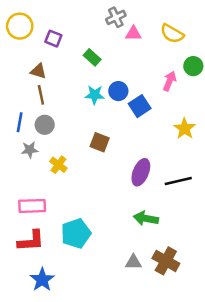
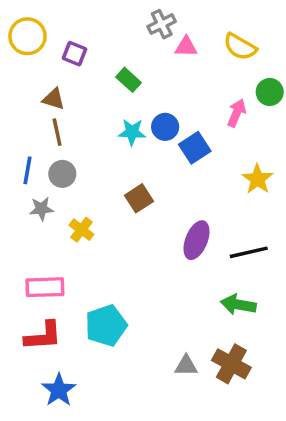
brown square: (100, 142) -> (139, 198), turned 36
green arrow: (146, 218) -> (238, 305), moved

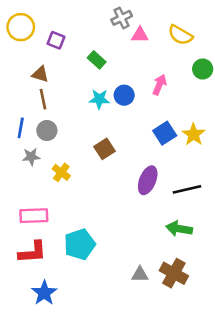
pink arrow: (237, 113) -> (159, 85), moved
blue square: (195, 148) -> (165, 133), moved

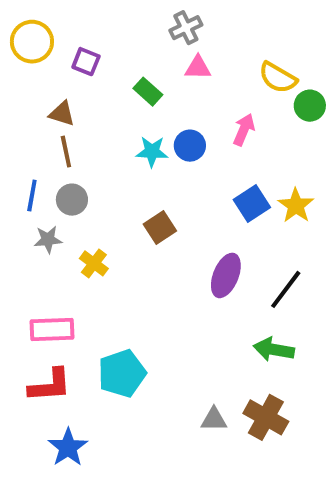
pink triangle: (140, 35) -> (198, 68), moved
yellow semicircle: (180, 35) -> (278, 78), moved
black line: (187, 189) -> (286, 289), turned -40

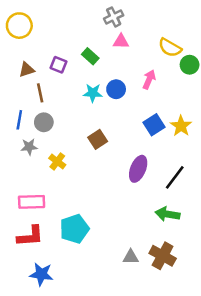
purple square: (86, 62) -> (58, 65), moved
brown triangle: (62, 114) -> (27, 70), moved, turned -35
blue star: (68, 447) -> (41, 274), turned -30

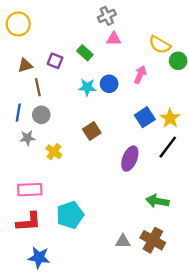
black line: (175, 177) -> (168, 147), moved

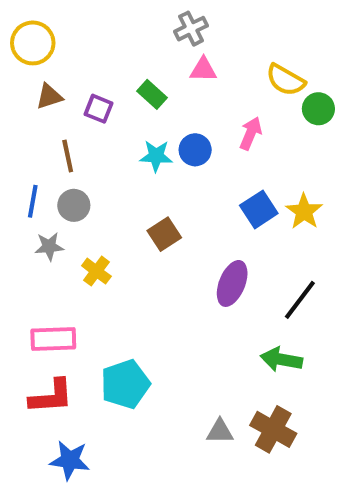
brown triangle: (25, 65) -> (49, 96), moved
black line: (168, 147) -> (300, 300), moved

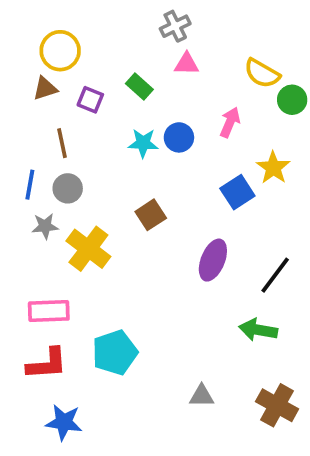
yellow circle: (33, 43) -> (60, 51), moved
yellow star: (304, 212) -> (273, 168), moved
yellow cross: (96, 271) -> (88, 249), size x1.6
brown cross: (273, 429) -> (277, 405), moved

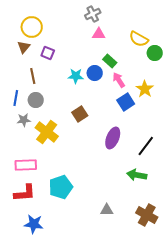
green rectangle: (139, 87) -> (110, 61), moved
brown triangle: (45, 88) -> (24, 47), turned -32
pink arrow: (230, 122) -> (119, 80), moved, turned -56

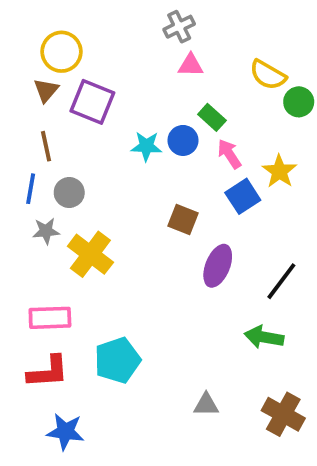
purple square: (48, 53) -> (92, 102), size x1.6
brown line: (33, 76) -> (46, 146), moved
brown square: (80, 114) -> (183, 220), moved, turned -35

